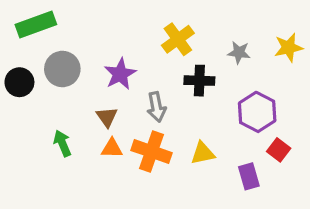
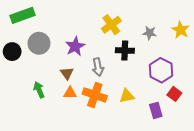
yellow star: (288, 48) -> (181, 30), turned -30

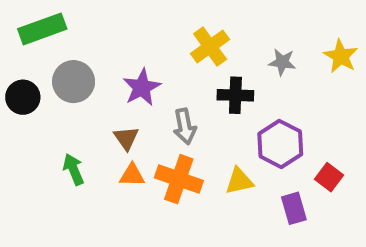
purple hexagon: (161, 70) -> (280, 144), moved

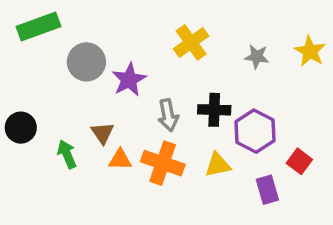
gray circle: (74, 82) -> (86, 62), moved
black cross: (235, 95) -> (214, 110), moved
black circle: (23, 97) -> (21, 128), moved
brown triangle: (126, 138) -> (102, 133), moved

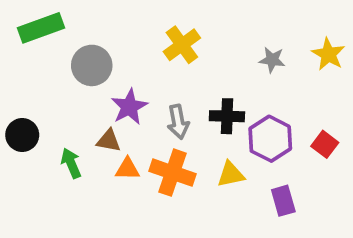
yellow cross: (191, 42) -> (182, 45), moved
purple star: (129, 80) -> (129, 107), moved
brown triangle: (102, 133) -> (109, 141), turned -45
red square: (299, 161) -> (325, 144), moved

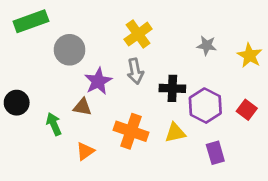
yellow star: (328, 54) -> (250, 55), moved
gray arrow: (178, 122) -> (135, 71), moved
orange triangle: (127, 169) -> (85, 151), moved, turned -36

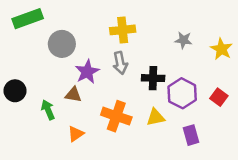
yellow cross: (138, 34) -> (123, 30), turned 30

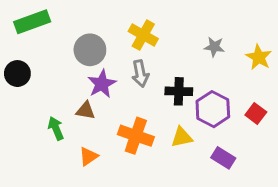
yellow cross: (123, 30) -> (143, 35), turned 35
gray circle: (62, 44) -> (90, 50), moved
black circle: (15, 91) -> (17, 74), moved
purple rectangle: (191, 135) -> (223, 158), turned -42

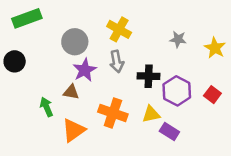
orange triangle: (88, 156) -> (74, 130), size x1.5
purple rectangle: (223, 158) -> (169, 131), moved

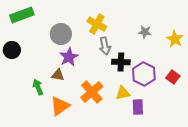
gray arrow: (117, 61) -> (105, 46), moved
orange cross: (113, 113) -> (92, 92), turned 30
purple rectangle: (169, 131) -> (138, 107), turned 56

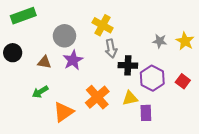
gray star: (145, 32) -> (160, 41), moved
brown triangle: (58, 75) -> (44, 62), moved
green arrow: (38, 87) -> (40, 92), turned -98

